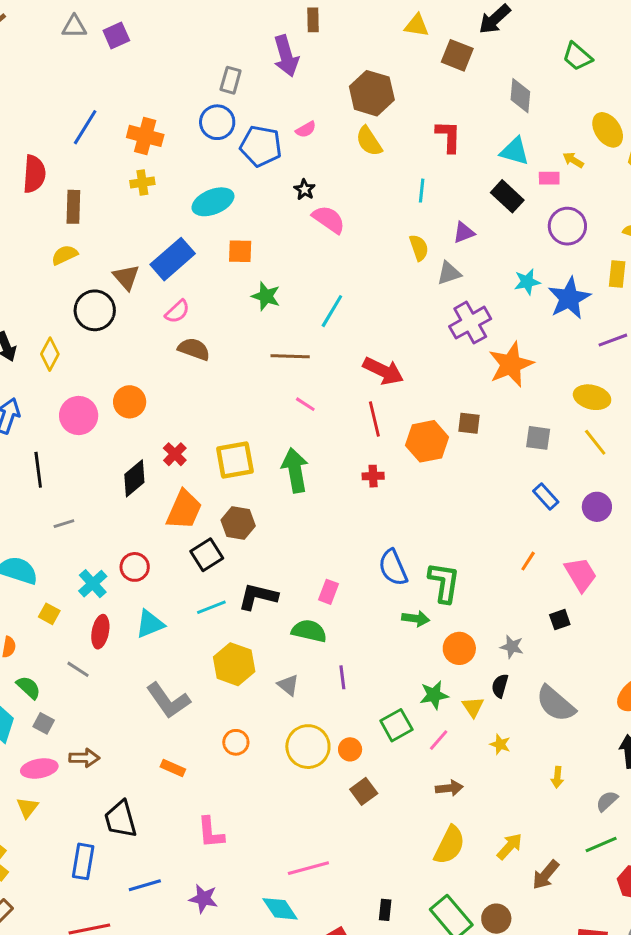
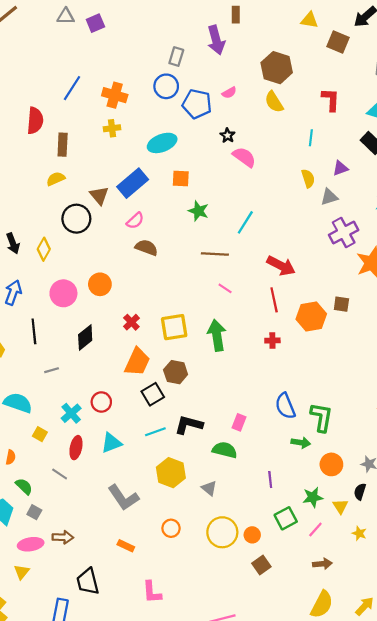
black diamond: (134, 478) -> (85, 338), moved
purple line: (342, 677) -> (270, 480), moved

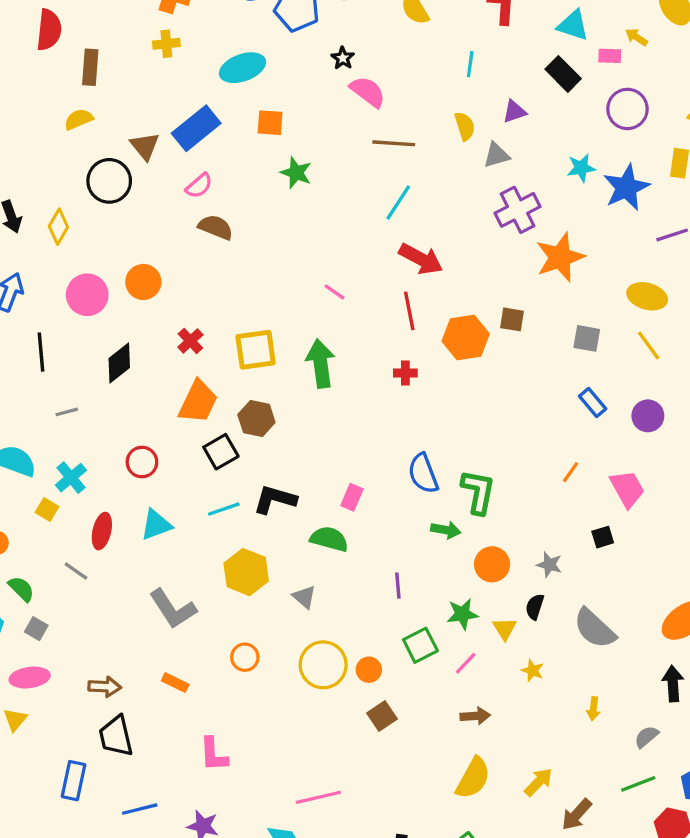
cyan line: (245, 222) -> (398, 202), moved
brown line: (215, 254) -> (394, 143), moved
cyan cross: (71, 413) -> (71, 478), moved
brown arrow: (63, 537) -> (105, 687), moved

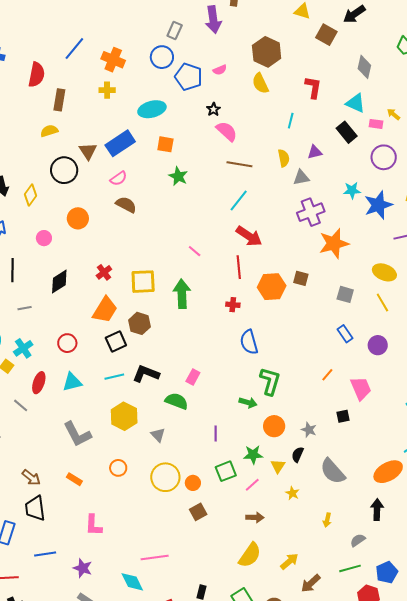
orange circle: (143, 282) -> (78, 218), moved
pink circle: (87, 295) -> (44, 238), size x0.6
blue semicircle: (423, 473) -> (249, 342), moved
brown arrow: (105, 687) -> (31, 477), turned 30

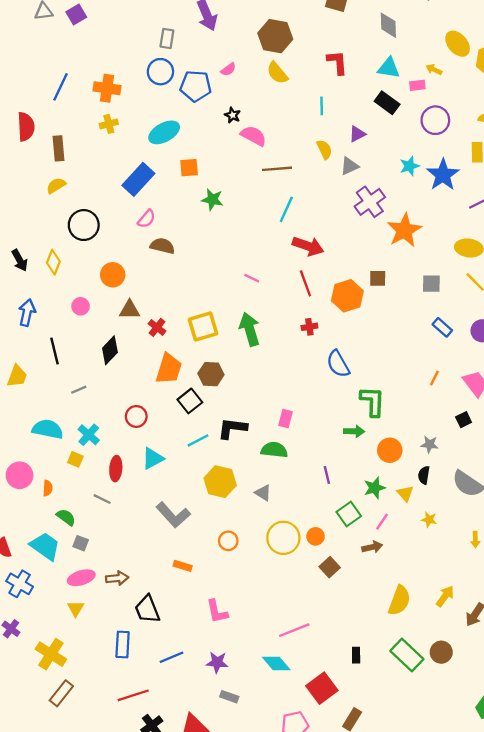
brown triangle: (88, 151) -> (129, 310), moved, turned -42
brown arrow: (31, 477) -> (117, 578), moved, turned -30
brown arrow: (255, 517) -> (372, 547), moved

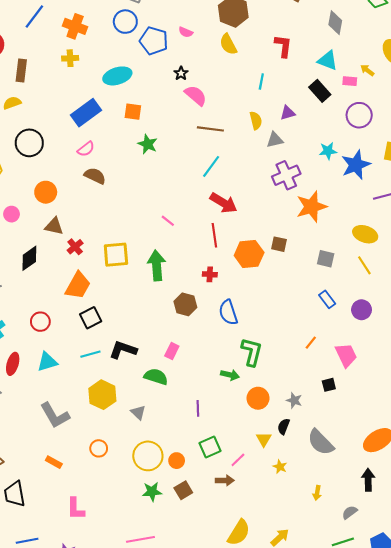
pink semicircle: (228, 69) -> (186, 32), turned 48
brown hexagon: (211, 374) -> (185, 304), moved
green star: (375, 488) -> (152, 492), moved

